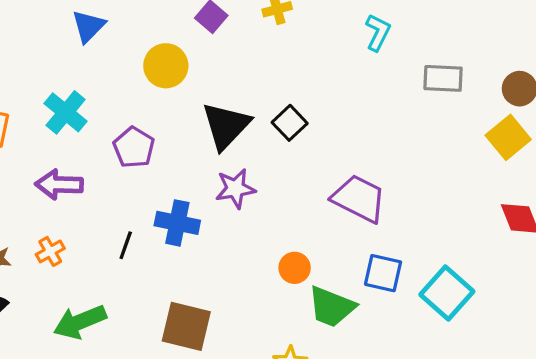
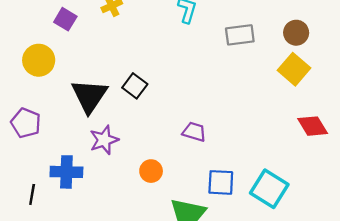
purple trapezoid: (359, 199) -> (194, 132), size x0.6
orange circle: (295, 268) -> (151, 171), moved

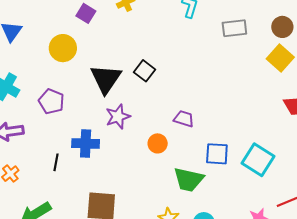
purple trapezoid: (194, 132) -> (184, 119), moved

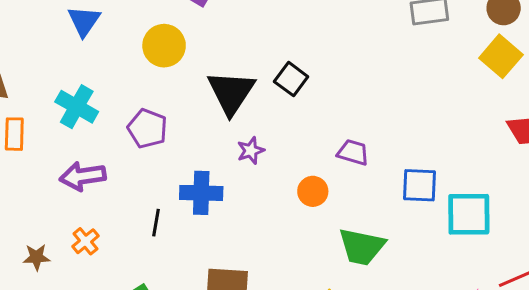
purple star: (118, 117) -> (251, 151), size x0.7
blue square: (217, 154) -> (420, 185), moved
cyan square: (258, 160) -> (469, 214), turned -32

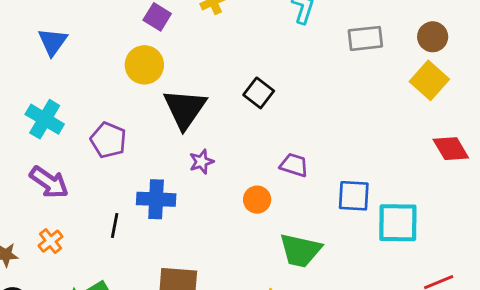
yellow circle: (164, 46) -> (144, 65), moved
black square: (291, 79) -> (259, 93), moved
purple arrow: (83, 176) -> (49, 182), turned -138

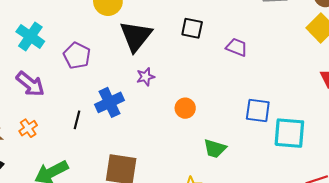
black square: (259, 93) -> (192, 28), turned -30
purple trapezoid: (294, 165) -> (237, 47), moved
blue cross: (156, 199) -> (110, 102), turned -32
green trapezoid: (300, 250) -> (215, 149), size x0.7

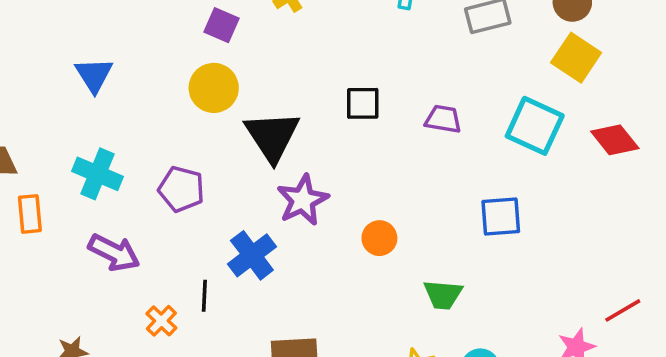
purple star: (146, 77) -> (303, 200), size x1.6
orange cross: (28, 128) -> (161, 321), moved
cyan square: (289, 133) -> (535, 126), moved, turned 32

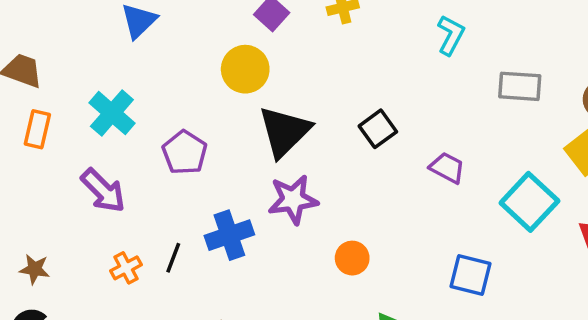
black square: (363, 103) -> (378, 129), turned 36

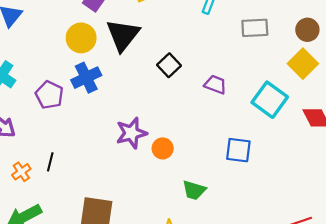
black triangle: (284, 132) -> (123, 35), moved
purple star: (293, 200) -> (131, 133), moved
blue cross: (229, 235) -> (86, 78), moved

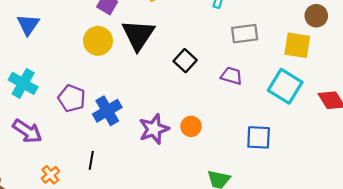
gray rectangle: (255, 28) -> (245, 34), moved
yellow square: (303, 64) -> (297, 45), moved, turned -32
blue cross: (86, 78) -> (107, 111), moved
orange circle: (163, 148) -> (191, 126), moved
black line: (50, 162) -> (91, 160), moved

